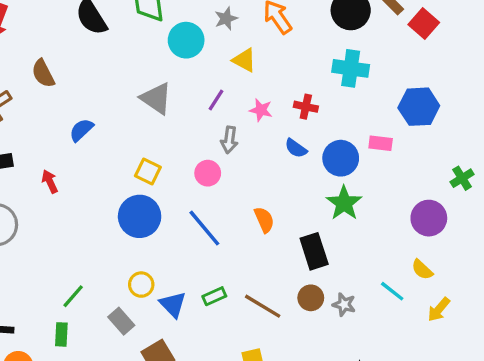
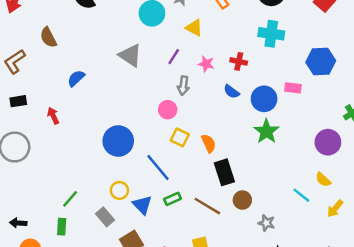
yellow square: (148, 172) -> (180, 137), moved
blue line: (204, 228) -> (158, 168), moved
black rectangle: (314, 251) -> (224, 172), moved
gray star: (344, 304) -> (266, 223), moved

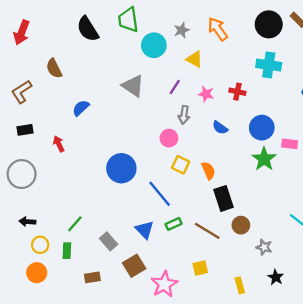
pink rectangle: (293, 88) -> (290, 144), moved
blue semicircle: (232, 92) -> (220, 128), moved
yellow circle: (119, 190) -> (40, 245), moved
black arrow: (18, 223) -> (27, 222), moved

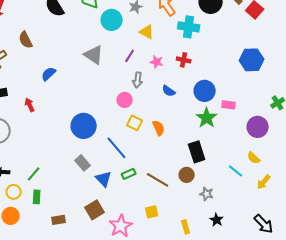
cyan cross: (269, 65) -> (189, 27), moved
black rectangle: (223, 198) -> (197, 152), moved
green line: (75, 224) -> (34, 174), moved
gray rectangle: (109, 241) -> (83, 163), moved

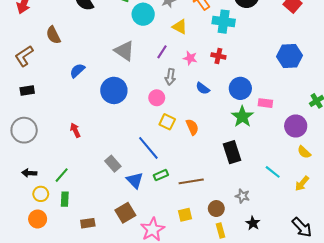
red arrow: (30, 105) -> (75, 130), moved
blue circle: (84, 126) -> (114, 90), moved
yellow semicircle: (254, 158) -> (304, 152), moved
brown circle: (187, 175) -> (216, 209), moved
brown line: (158, 180) -> (191, 181), turned -40

